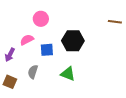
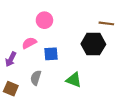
brown line: (115, 22) -> (106, 23), moved
black hexagon: (73, 41) -> (93, 44), moved

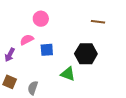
black hexagon: (93, 44) -> (86, 54), moved
gray semicircle: (36, 78) -> (33, 88), moved

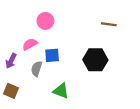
green triangle: (68, 74) -> (61, 91), moved
gray semicircle: (33, 88) -> (37, 69), moved

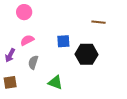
pink circle: (45, 21) -> (24, 12), moved
blue square: (52, 55) -> (63, 41), moved
brown square: (11, 91) -> (10, 82), turned -32

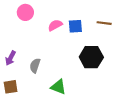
pink semicircle: (27, 40) -> (55, 25), moved
blue square: (63, 41) -> (75, 26), moved

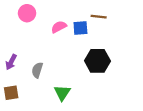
brown line: (104, 23) -> (99, 17), moved
green triangle: (58, 87) -> (62, 93), turned 42

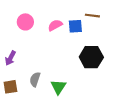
pink circle: (27, 13) -> (25, 22), moved
gray semicircle: (37, 70) -> (35, 79), moved

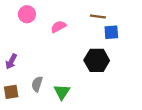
pink circle: (25, 22) -> (27, 14), moved
blue square: (75, 26) -> (111, 32), moved

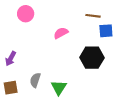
pink semicircle: (58, 27) -> (61, 33), moved

